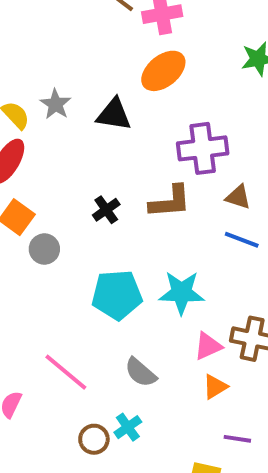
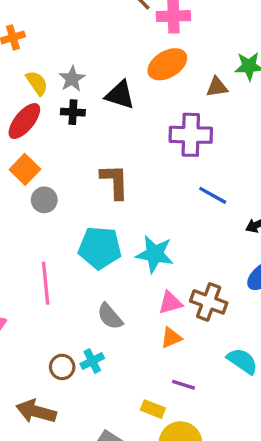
brown triangle: (238, 197) -> (217, 87), moved, turned -35
brown L-shape: (170, 202) -> (115, 181), moved, turned -96
black cross: (106, 210) -> (73, 112), moved, turned 30
blue line: (242, 240) -> (213, 195), moved
pink line: (66, 372) -> (46, 283), moved, turned 36

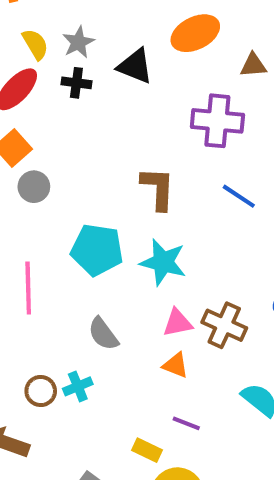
brown L-shape: (115, 181) -> (158, 188), moved
orange triangle: (171, 338) -> (176, 365), turned 40

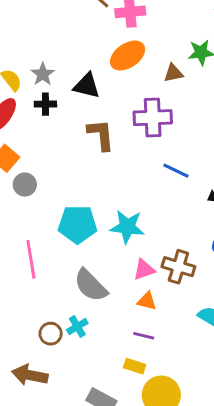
brown L-shape: (158, 188) -> (101, 135), moved
gray semicircle: (103, 334) -> (91, 285), size x1.4
purple line: (186, 423) -> (144, 336), moved

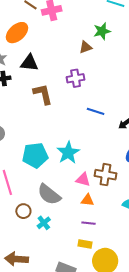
orange ellipse: (128, 56) -> (17, 33), moved
purple cross: (153, 118) -> (76, 78), size x0.7
cyan star: (127, 227) -> (68, 153), turned -30
pink triangle: (144, 270) -> (83, 180), turned 42
brown circle: (51, 334) -> (23, 211), moved

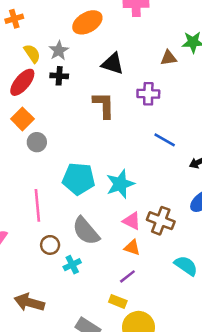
black triangle: (29, 63) -> (113, 64), moved
purple line: (88, 223) -> (127, 276), turned -56

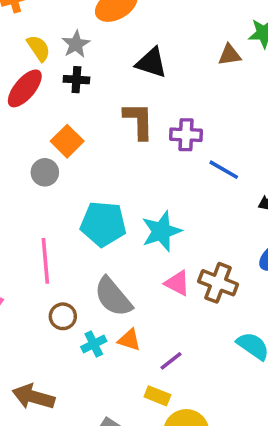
purple cross: (148, 94) -> (186, 135), moved
orange square: (22, 119) -> (67, 141), moved
orange triangle: (132, 248) -> (129, 340), moved

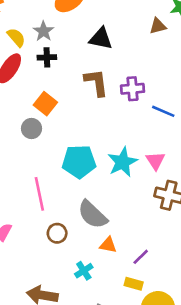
pink triangle: (177, 283) -> (155, 161), moved, turned 36
cyan cross: (94, 344) -> (84, 271), moved

